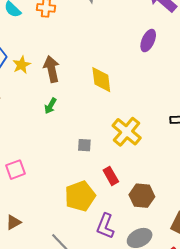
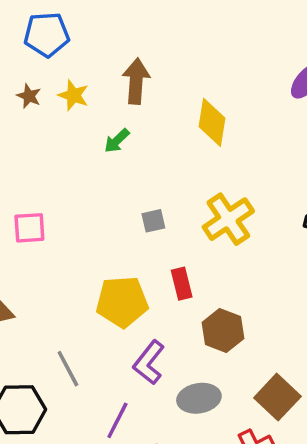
yellow star: (22, 65) -> (73, 95), moved, turned 30
gray square: (84, 145) -> (153, 221), turned -32

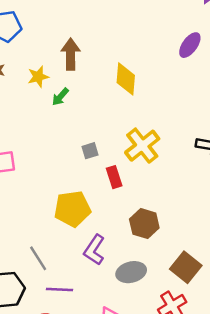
yellow star: (73, 95) -> (38, 77), moved, turned -30
red rectangle: (182, 284) -> (114, 177), moved
purple line: (117, 420) -> (60, 289), moved, turned 70

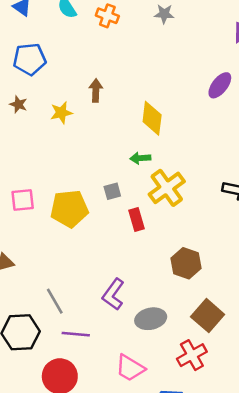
brown arrow: (71, 54) -> (96, 90), size x0.7
green arrow: (60, 97) -> (140, 158), moved, turned 42
yellow pentagon: (72, 209) -> (69, 209), moved
brown hexagon: (144, 224) -> (186, 263), moved

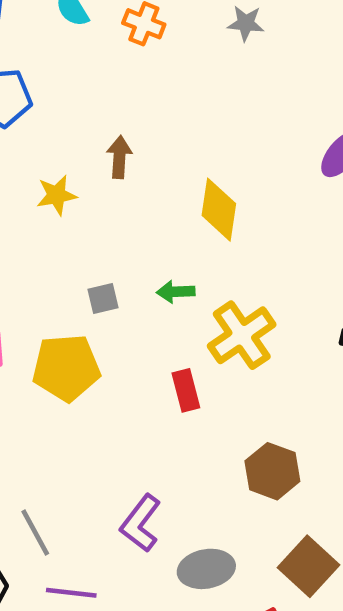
green arrow: (140, 158) -> (176, 292), moved
gray square: (112, 191) -> (103, 298), moved

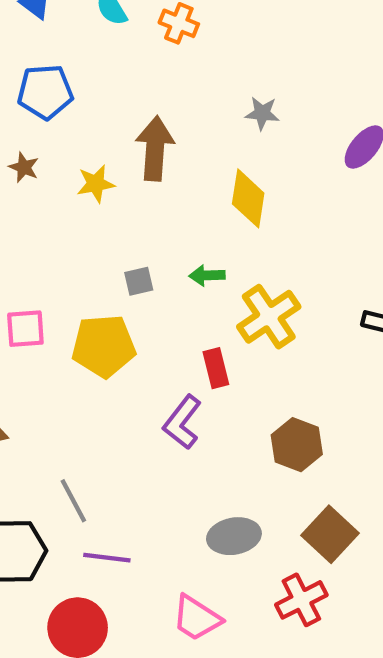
gray star: (246, 23) -> (262, 113), moved
brown arrow: (119, 157) -> (155, 148), size x1.6
purple L-shape: (141, 523) -> (182, 422), moved

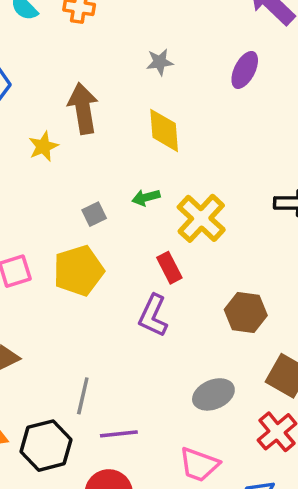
gray line: (73, 501) -> (83, 396), turned 54

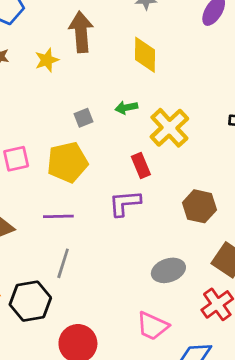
purple L-shape: (153, 316) -> (125, 203), turned 56
purple line: (119, 434) -> (58, 216), moved

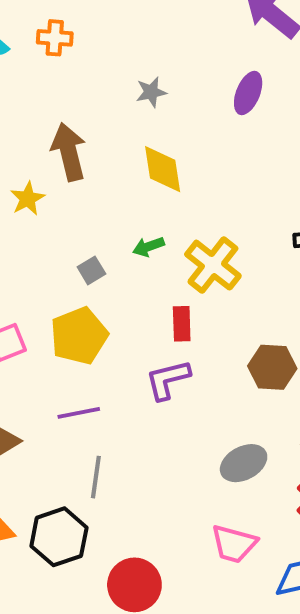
red rectangle: (141, 165) -> (182, 324), turned 30

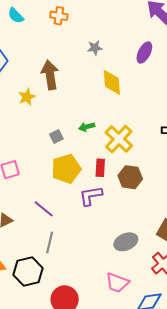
orange cross: (55, 38) -> (59, 16), moved
yellow diamond: (163, 169) -> (112, 82), moved
yellow pentagon: (79, 336) -> (66, 169), moved
brown hexagon: (272, 367) -> (130, 177), moved
purple line: (79, 413) -> (44, 209), turned 45

